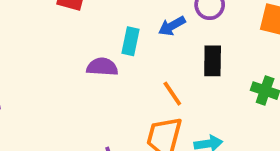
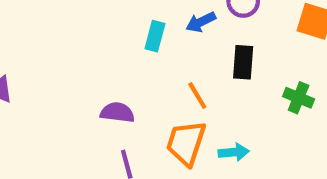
purple semicircle: (102, 67) -> (117, 113), moved

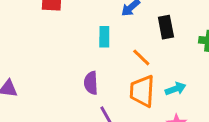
cyan rectangle: (155, 36) -> (104, 37), moved
purple semicircle: (117, 113) -> (91, 83), turned -85

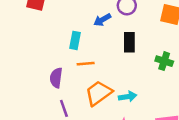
orange line: (141, 57) -> (86, 64), moved, turned -60
orange trapezoid: (142, 91) -> (99, 93), turned 40

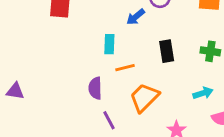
black rectangle: (129, 42) -> (167, 51), moved
cyan arrow: (128, 97) -> (203, 93), moved

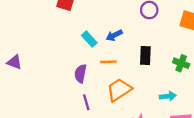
blue arrow: (136, 17) -> (114, 35), moved
cyan rectangle: (109, 44) -> (89, 39), moved, turned -56

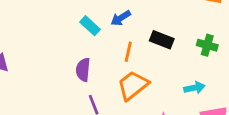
black rectangle: (145, 56) -> (162, 40), turned -66
orange line: (108, 62) -> (128, 52), moved, turned -70

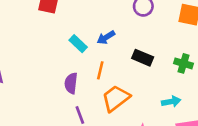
orange line: (128, 52) -> (100, 70), moved

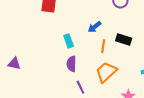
cyan rectangle: (78, 44) -> (69, 41), moved, turned 32
orange line: (100, 70) -> (103, 46), moved

